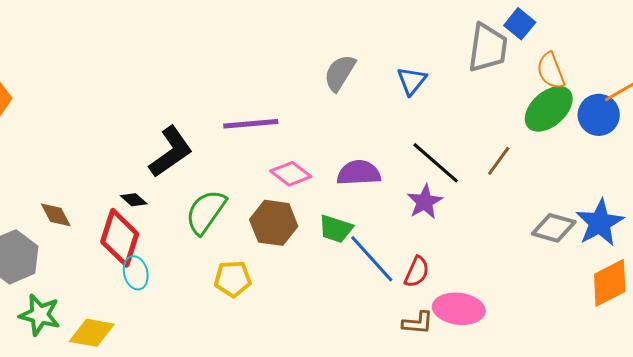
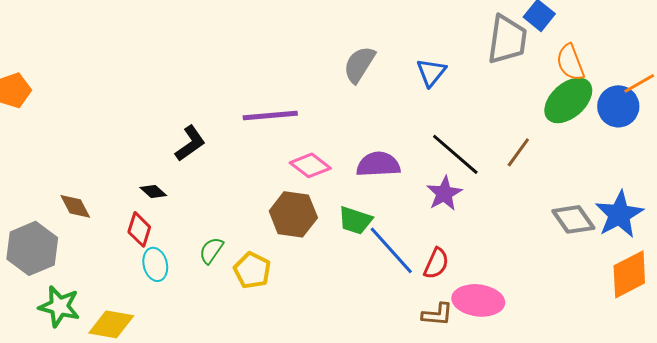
black L-shape: (171, 152) -> (190, 143), size x0.7
green semicircle: (206, 212) -> (211, 250), moved, size x0.6
gray diamond: (554, 228) -> (573, 219), turned 39
red diamond: (120, 238) -> (139, 229), size x0.6
yellow pentagon: (233, 279) -> (252, 270), turned 30

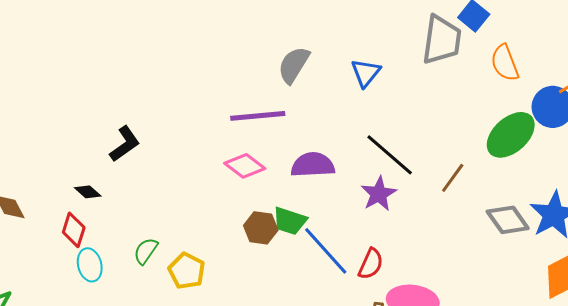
green ellipse: (568, 100) -> (511, 135), moved
purple line: (270, 115) -> (258, 116), moved
brown line: (518, 152) -> (453, 178), moved
brown hexagon: (293, 214) -> (261, 228), moved, size x0.7

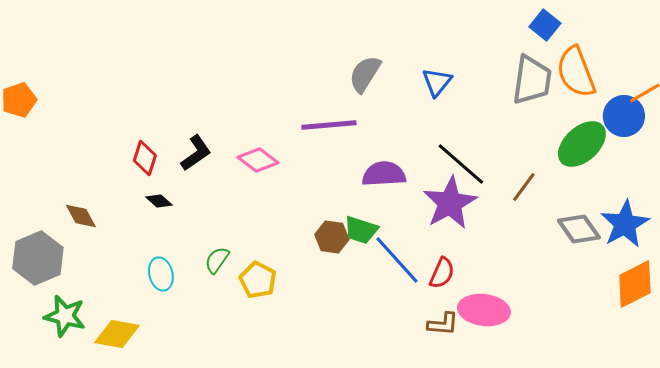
gray trapezoid: (442, 40) -> (532, 80), moved
orange semicircle: (505, 63) -> (576, 72), size x1.4
pink diamond: (245, 166) -> (258, 160), moved
purple star: (379, 194) -> (450, 203), size x1.5
red diamond: (74, 230) -> (145, 158), moved

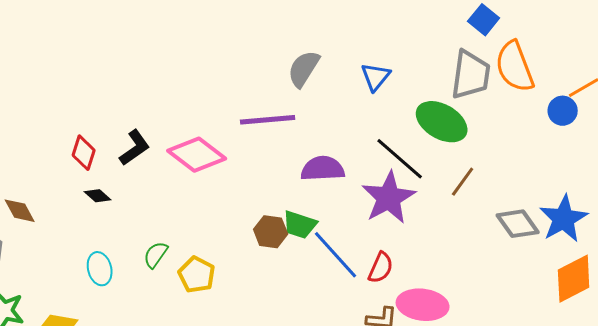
blue circle: (624, 116) -> (563, 111), size x0.7
green ellipse: (582, 144) -> (442, 122), moved, turned 72
pink diamond: (258, 160) -> (197, 155), size x1.4

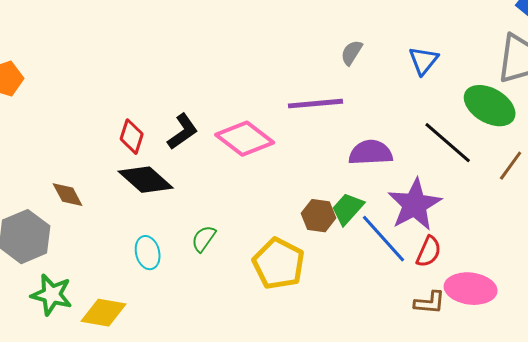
gray semicircle: (304, 69) -> (352, 53), size x0.7
black diamond: (98, 196) -> (146, 180), size x2.0
purple star: (389, 198) -> (415, 205), moved
green trapezoid: (300, 225) -> (348, 209), turned 114
yellow pentagon: (197, 275) -> (279, 264), moved, size x1.4

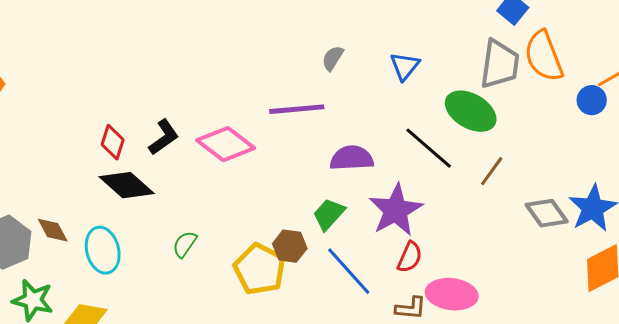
brown diamond: (68, 195) -> (53, 230), moved
brown hexagon: (319, 216) -> (290, 246), moved
blue line: (384, 239) -> (349, 271), moved
cyan ellipse: (148, 253) -> (103, 250), moved, size x1.4

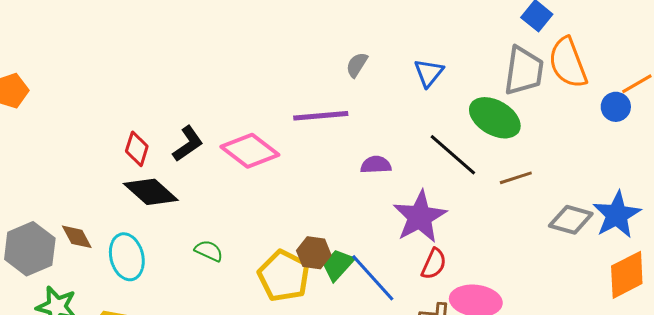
purple semicircle: (352, 158) -> (376, 165), size x0.7
brown line: (492, 171) -> (516, 178), turned 36
gray diamond: (547, 213) -> (571, 220), turned -39
green trapezoid: (329, 214) -> (338, 265), moved
green semicircle: (185, 244) -> (209, 251), turned 80

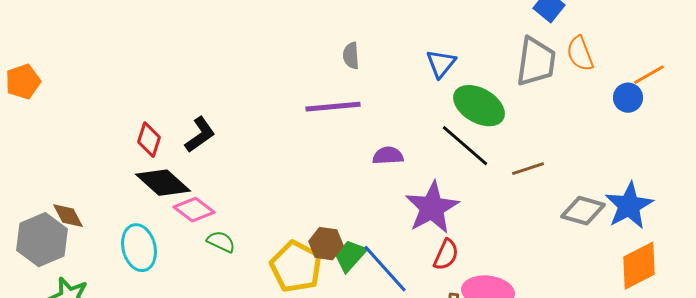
orange semicircle: (568, 63) -> (580, 54), size x0.7
gray semicircle: (357, 65) -> (351, 56), moved, turned -36
green ellipse: (495, 118) -> (479, 106), moved
pink diamond: (250, 151) -> (194, 210), moved, size x0.7
brown diamond: (77, 237) -> (68, 216), moved

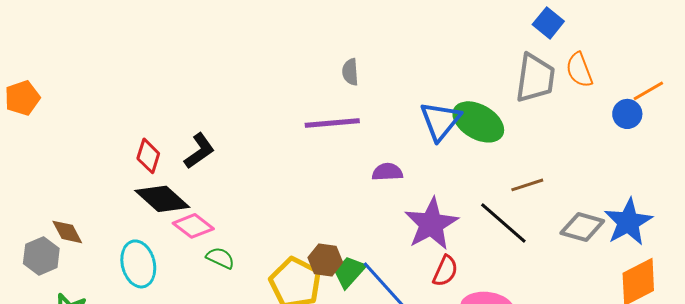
blue triangle: (441, 64) -> (440, 121), moved, size x1.4
black line: (465, 146) -> (503, 223), moved
gray hexagon: (42, 240) -> (41, 256), size x0.7

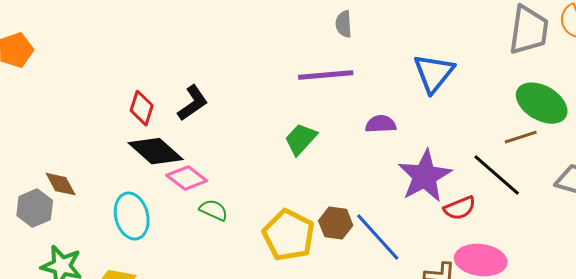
green ellipse: (478, 122) -> (542, 103), moved
brown hexagon: (325, 260) -> (336, 223), moved
red semicircle: (445, 271) -> (460, 208), moved, turned 44
green trapezoid: (349, 272) -> (301, 139), moved

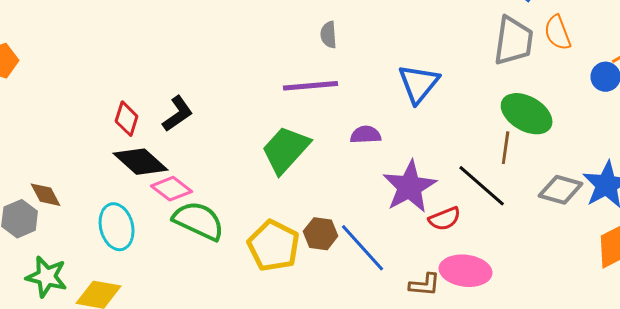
brown line: (521, 137) -> (506, 148), turned -64
green trapezoid: (301, 139) -> (286, 150), size x1.5
green semicircle: (214, 210) -> (199, 221), size x1.8

